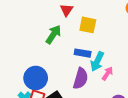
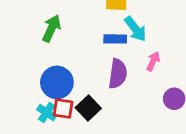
green arrow: (53, 34) -> (51, 28), moved
cyan arrow: (97, 61) -> (135, 29), moved, turned -54

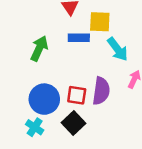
blue rectangle: (115, 39) -> (79, 38), moved
red square: (63, 108) -> (77, 95), moved

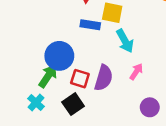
green arrow: (39, 49) -> (48, 76), moved
blue circle: (44, 99) -> (59, 56), moved

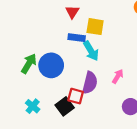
cyan arrow: (125, 41) -> (91, 51), moved
green arrow: (48, 76) -> (29, 64), moved
red square: (80, 79) -> (76, 96), moved

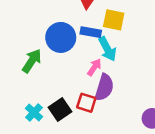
blue circle: (51, 65) -> (61, 37), moved
pink arrow: (118, 76) -> (94, 67), moved
black square: (65, 106) -> (60, 110), moved

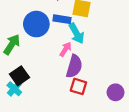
red square: (86, 103) -> (78, 86), moved
black square: (60, 110) -> (20, 76), moved

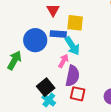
black square: (20, 76) -> (46, 87), moved
cyan cross: (14, 89) -> (49, 100), moved

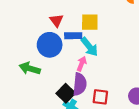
red triangle: (53, 10) -> (56, 20), moved
green arrow: (14, 60) -> (30, 68), turned -96
purple semicircle: (73, 76) -> (80, 84), moved

